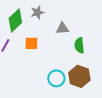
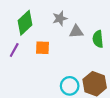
gray star: (37, 12) -> (60, 18), moved
green semicircle: (79, 45) -> (98, 39), moved

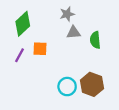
gray star: (60, 18) -> (67, 14), moved
purple line: (14, 50) -> (20, 55), moved

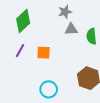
orange square: (40, 49) -> (44, 53), moved
cyan circle: (67, 87) -> (49, 89), moved

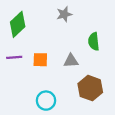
gray triangle: (71, 29) -> (71, 61), moved
purple line: (20, 51) -> (14, 57), turned 56

